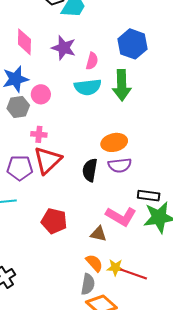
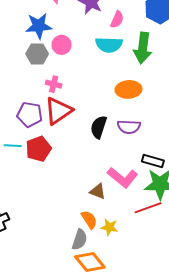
orange ellipse: (114, 142) -> (129, 89), moved
red pentagon: (54, 221) -> (38, 149), moved, turned 30
red line: (134, 274) -> (148, 208), moved, turned -48

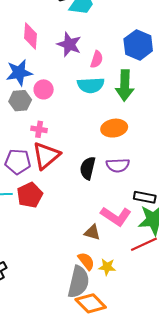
gray semicircle: (80, 240) -> (78, 282), size x1.5

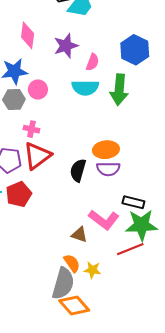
purple star: (69, 44) -> (66, 46), turned 30
orange ellipse: (114, 128) -> (106, 150), moved

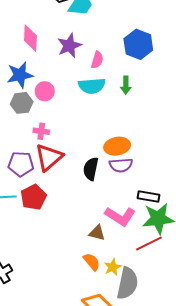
green arrow: (119, 90) -> (126, 85), size x0.6
yellow star: (92, 270) -> (113, 267), turned -30
gray semicircle: (63, 283) -> (127, 283), moved

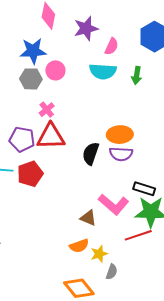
pink cross: (41, 131) -> (47, 110), turned 35
red triangle: (49, 157) -> (51, 136), turned 32
orange semicircle: (92, 262) -> (79, 246), turned 102
gray semicircle: (127, 283) -> (112, 272), size x0.5

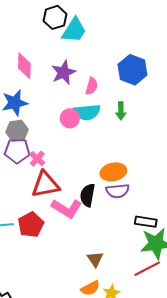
pink circle: (55, 70) -> (70, 118), moved
purple pentagon: (22, 139) -> (17, 151), moved
pink L-shape: (114, 204) -> (67, 208), moved
brown triangle: (88, 218) -> (95, 259), turned 42

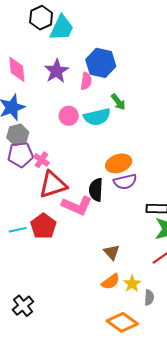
blue hexagon: (132, 70) -> (101, 63), moved
green arrow: (121, 111) -> (118, 102), turned -30
cyan semicircle: (87, 112) -> (97, 117), moved

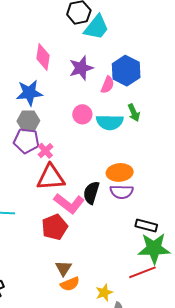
red pentagon: (43, 226) -> (55, 227), moved
brown triangle: (112, 252) -> (63, 268), moved
orange semicircle: (111, 282) -> (70, 284), moved

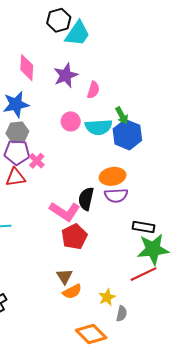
blue hexagon: (126, 71) -> (127, 135), moved
red triangle: (51, 177) -> (15, 177), moved, size x0.7
red pentagon: (55, 227) -> (74, 237), moved

